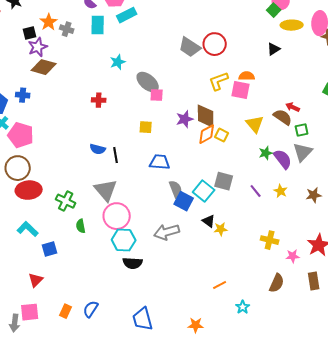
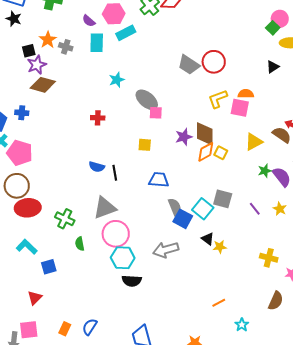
yellow triangle: (255, 124) -> (254, 142), turned 42
gray triangle: (106, 190) -> (105, 208), turned 50

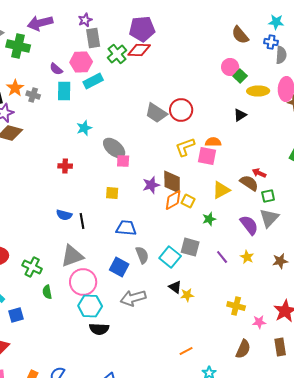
pink circle: (280, 19) -> (230, 67), moved
green star: (265, 171) -> (209, 219), moved
blue square: (183, 219) -> (119, 267), moved

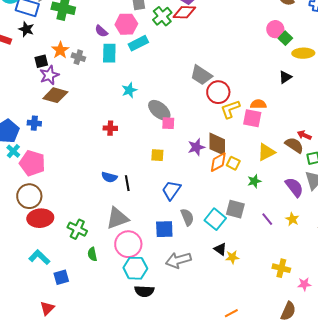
red circle: (181, 110) -> (218, 92), moved
blue trapezoid: (126, 228) -> (171, 190), turned -60
blue square: (119, 267) -> (164, 229), turned -30

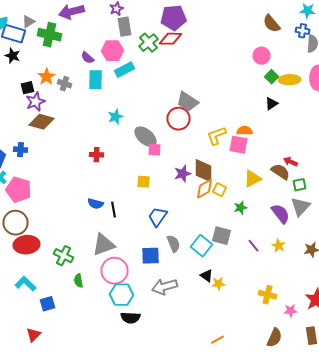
green square: (285, 38) -> (272, 77), moved
red circle: (218, 92) -> (178, 119), moved

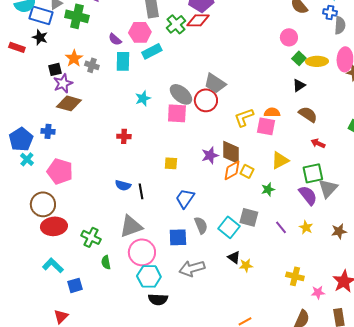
gray ellipse: (146, 137) -> (181, 94), moved
pink square: (154, 150) -> (177, 113), moved, size x1.5
brown semicircle: (280, 172) -> (308, 114), moved
green square: (300, 185) -> (313, 173), moved, size x1.5
pink pentagon: (18, 190) -> (60, 171), moved

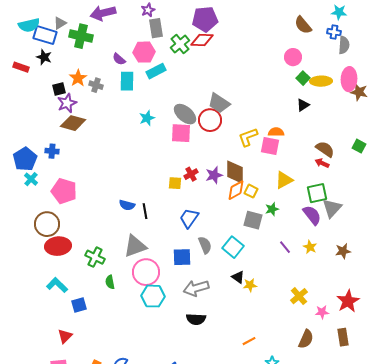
brown semicircle: (308, 114) -> (325, 149), moved
red cross: (124, 136) -> (191, 174), moved, turned -32
gray square: (249, 217) -> (253, 220), moved
yellow cross: (295, 276) -> (299, 296), turned 36
black semicircle: (158, 299) -> (196, 319), moved

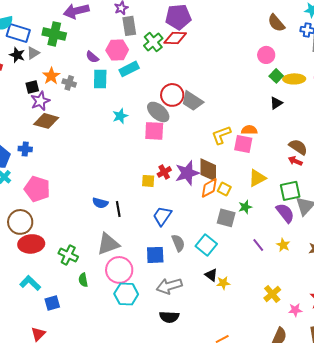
gray triangle: (60, 23) -> (33, 53), moved
red circle: (210, 120) -> (172, 95), moved
purple star: (214, 175) -> (187, 173), size x1.4

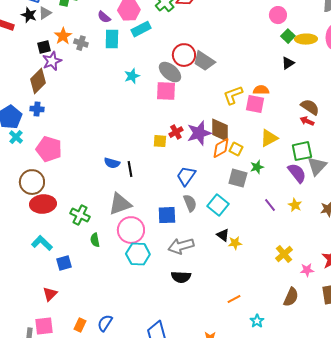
brown diamond: (46, 121) -> (38, 81), moved, turned -60
blue trapezoid: (162, 216) -> (186, 176), moved

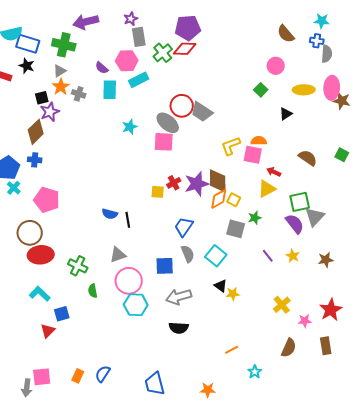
gray triangle: (45, 13) -> (60, 71), moved
green square: (288, 36) -> (261, 90), moved
red arrow: (307, 121) -> (274, 172), moved
gray triangle: (120, 204) -> (118, 255), size x0.7
red triangle: (50, 294) -> (48, 331), moved

